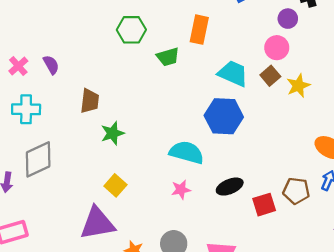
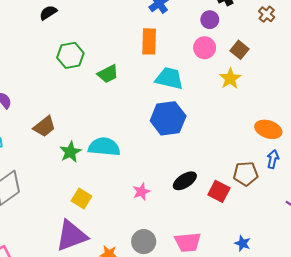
orange rectangle: (199, 30) -> (149, 41), moved
brown square: (270, 76) -> (240, 50), moved
brown trapezoid: (90, 101) -> (44, 126), turned 55
cyan semicircle: (187, 152) -> (104, 147), moved
red square: (264, 205) -> (219, 191), turned -35

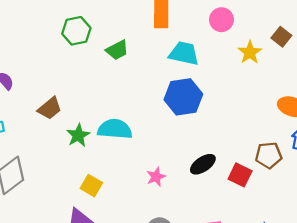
brown square: (240, 50) -> (281, 37), moved

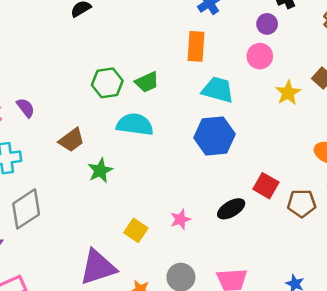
green hexagon: (76, 31) -> (107, 83), moved
cyan semicircle: (115, 129) -> (135, 124), moved
red square: (240, 175) -> (266, 186), moved
yellow square: (91, 186) -> (136, 230), moved

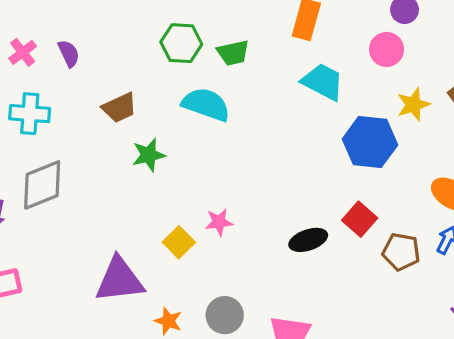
blue hexagon: (214, 136) -> (370, 142), moved
pink star: (180, 219) -> (219, 222), moved

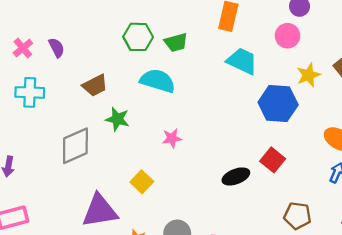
green star: (149, 155) -> (117, 119), turned 30
gray diamond: (42, 185) -> (75, 146), moved
pink star: (219, 222) -> (172, 138), moved
brown pentagon: (401, 252) -> (297, 216), moved

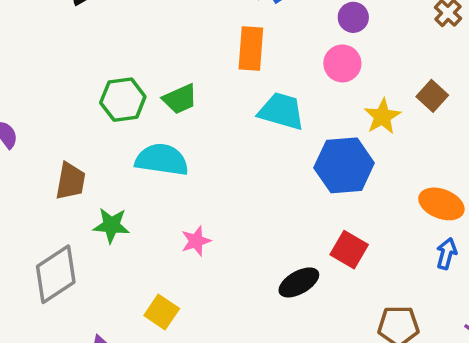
brown trapezoid: (95, 85) -> (71, 181), turned -44

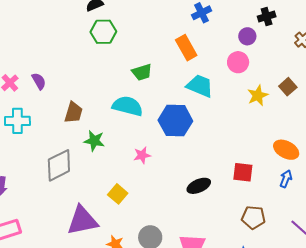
orange rectangle: (251, 49) -> (186, 48), turned -40
green hexagon: (123, 100) -> (103, 32), moved
blue hexagon: (344, 165) -> (175, 121), moved
red square: (349, 250) -> (243, 172), moved, turned -30

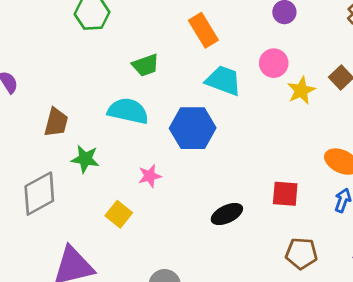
pink circle: (238, 62) -> (274, 63), moved
yellow square: (118, 194) -> (119, 214), moved

